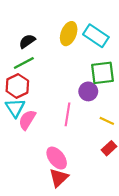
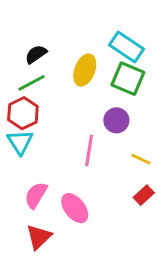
yellow ellipse: (69, 34) -> (85, 70), moved
green square: (102, 73) -> (128, 79), moved, turned 30
pink semicircle: (27, 120) -> (36, 195), moved
red triangle: (59, 178) -> (39, 237), moved

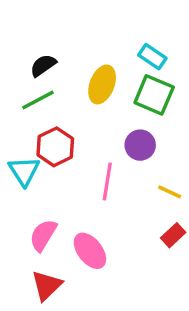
cyan rectangle: (126, 47) -> (152, 57), size x0.7
red hexagon: (23, 113) -> (55, 147), moved

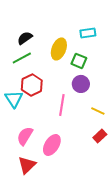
cyan rectangle: (152, 57) -> (88, 33), turned -42
green square: (154, 95) -> (79, 61), moved, size x0.7
pink ellipse: (90, 251) -> (52, 145), turned 70

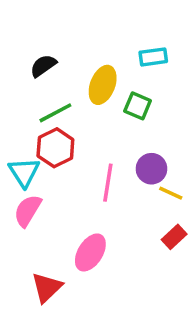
green line: (22, 58) -> (55, 113), moved
purple circle: (81, 84) -> (151, 169), moved
pink semicircle: (25, 136) -> (28, 211), moved

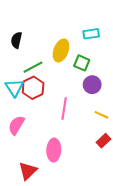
black semicircle: (43, 66) -> (16, 40), moved, turned -42
purple circle: (151, 169) -> (92, 85), moved
cyan triangle: (24, 172) -> (14, 88), moved
pink ellipse: (90, 252) -> (54, 150), turned -30

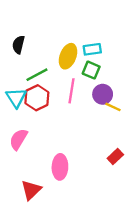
cyan rectangle: (91, 34) -> (92, 49), moved
pink line: (64, 109) -> (71, 91), moved
yellow line: (101, 115) -> (113, 107), moved

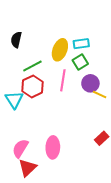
green square: (91, 70) -> (80, 62), turned 35
cyan triangle: (16, 98) -> (14, 100), moved
pink semicircle: (18, 139) -> (20, 148), moved

